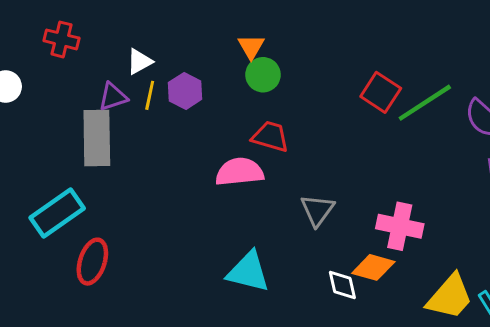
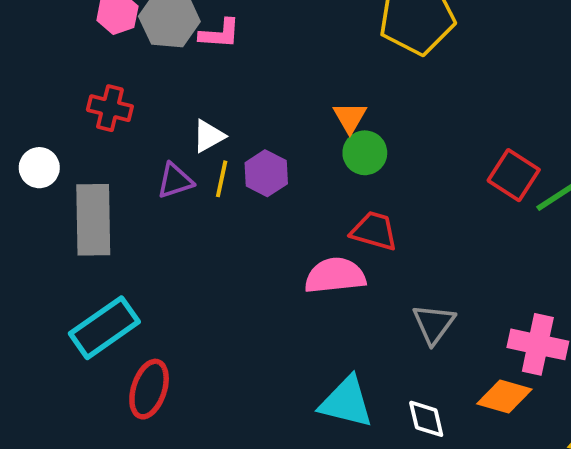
gray rectangle: (97, 138) -> (93, 220), moved
white diamond: (342, 285) -> (426, 419), moved

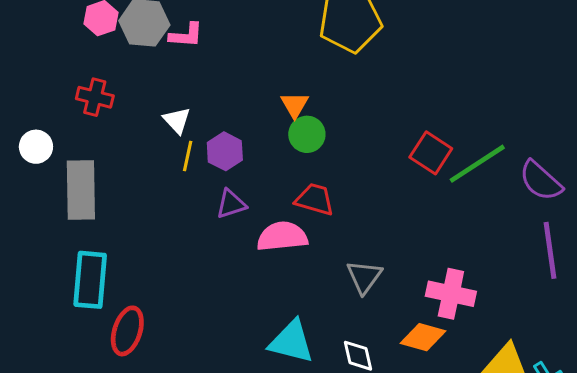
white triangle: (209, 136) -> (177, 120), turned -44
purple triangle: (175, 181) -> (231, 204), moved
cyan rectangle: (104, 328) -> (90, 280), turned -50

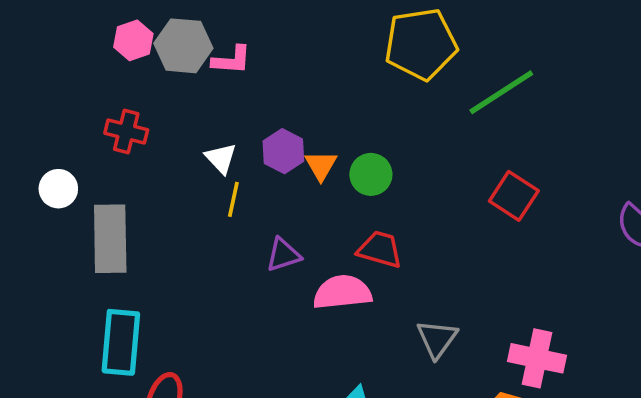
orange triangle: (295, 105) -> (321, 165), moved
purple hexagon: (225, 151) -> (283, 151), moved
green line: (477, 164) -> (501, 92), moved

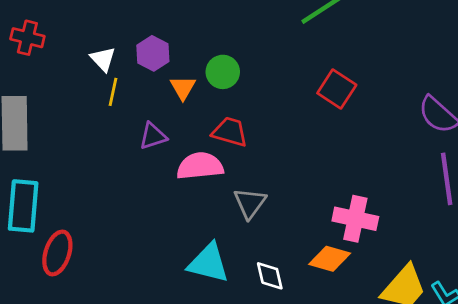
orange triangle: (321, 165) -> (183, 88), moved
gray triangle: (437, 339) -> (250, 203), moved

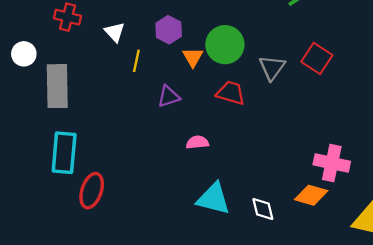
white triangle: (103, 59) -> (115, 32), moved
green circle: (223, 72) -> (225, 45), size x1.4
pink semicircle: (200, 166) -> (197, 142), moved, size x0.6
gray triangle: (250, 203) -> (272, 68), moved

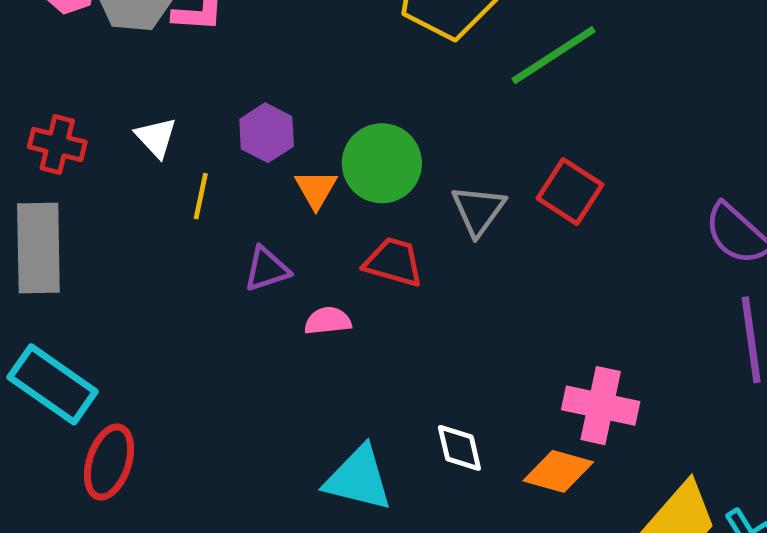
red cross: (68, 17) -> (57, 144), moved
pink semicircle: (197, 142) -> (328, 321), moved
cyan rectangle: (64, 153) -> (53, 384), turned -60
white diamond: (263, 209) -> (459, 448), moved

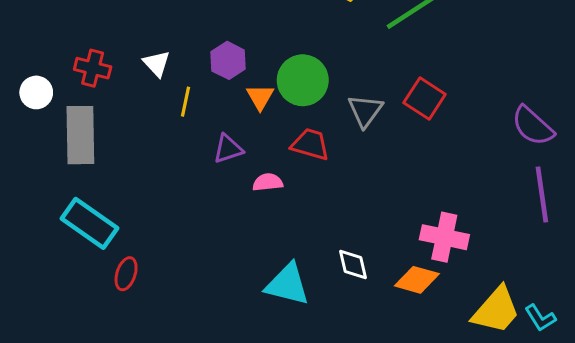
red ellipse: (109, 462) -> (126, 274), size x0.7

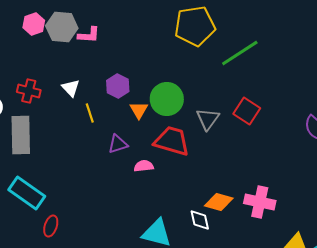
yellow line: (185, 102) -> (90, 113), turned -30
red trapezoid: (310, 144) -> (172, 141), size x1.4
orange diamond: (417, 280) -> (219, 202), moved

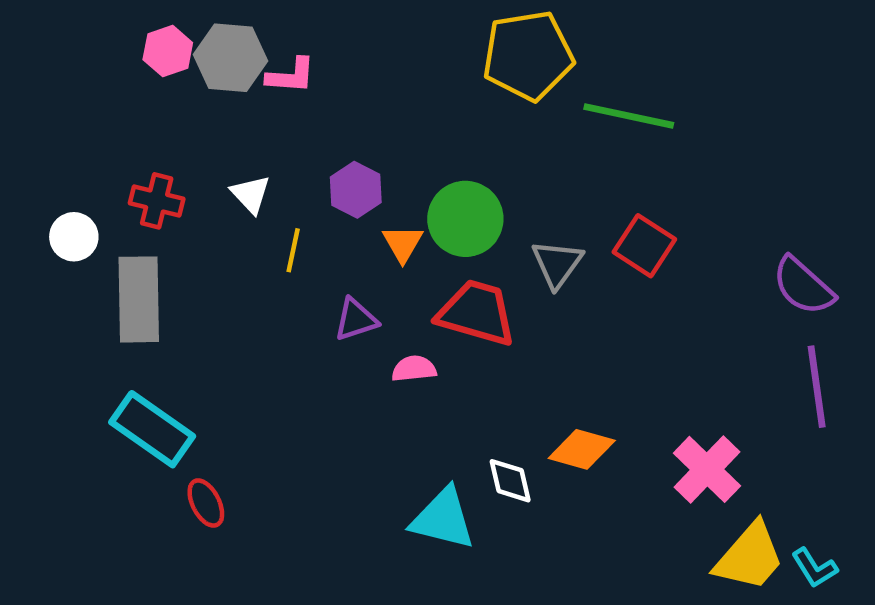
green line: (240, 53) -> (629, 116), turned 45
yellow line: (90, 113) -> (293, 250), turned 30
pink cross: (260, 202) -> (707, 469), moved, turned 32
white diamond: (200, 220) -> (510, 481), moved
red ellipse: (51, 226) -> (206, 503), turned -45

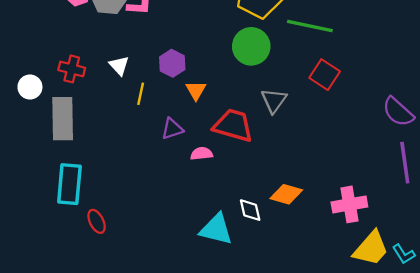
green circle: (465, 219) -> (251, 46), moved
red square: (644, 246) -> (325, 75), moved
cyan rectangle: (152, 429) -> (69, 184), turned 60
pink cross: (707, 469) -> (349, 204), turned 36

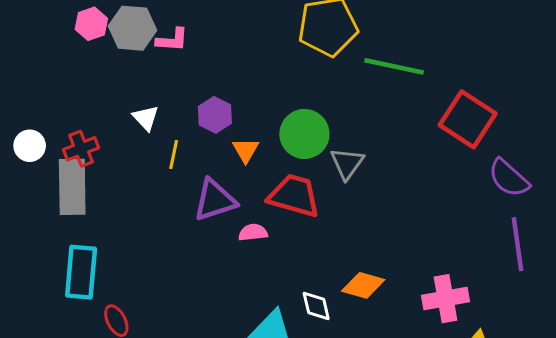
green circle: (251, 46) -> (304, 134), moved
red cross: (72, 69) -> (81, 149), moved, turned -35
red square: (325, 75) -> (468, 119), moved, size x1.4
purple triangle: (172, 129) -> (215, 200), size x1.5

